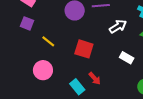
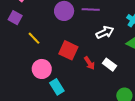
pink circle: (43, 70) -> (42, 69), moved
red arrow: (95, 78) -> (89, 63), moved

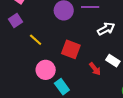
purple square: (15, 18) -> (15, 21), turned 32
red arrow: (89, 63) -> (95, 69), moved

